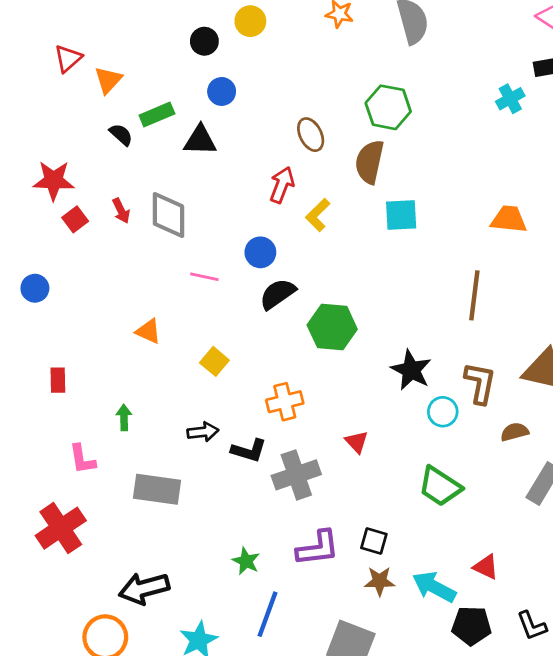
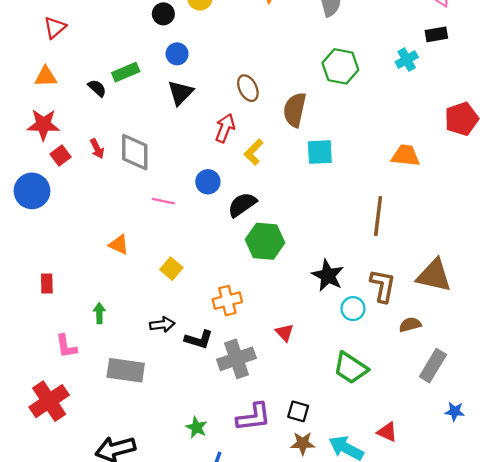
orange triangle: (108, 80) -> (46, 77), moved, turned 45
green hexagon: (388, 107) -> (340, 66), moved
black triangle: (200, 140) -> (180, 93), moved, turned -48
blue circle: (35, 288) -> (32, 191), moved, size x1.6
black semicircle: (278, 294) -> (242, 205), moved

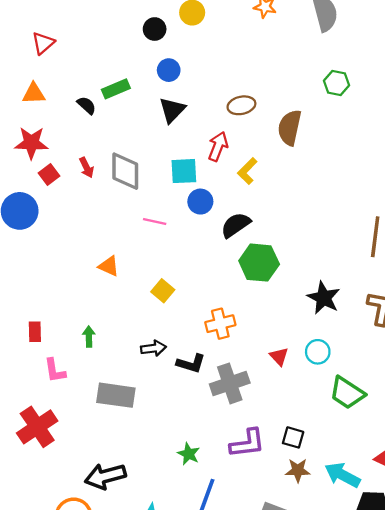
green hexagon: (340, 66) -> (337, 83), size x0.7
brown ellipse: (248, 88) -> (241, 105), turned -75
cyan square: (320, 152) -> (184, 171), moved
red rectangle: (47, 283) -> (35, 332), moved
cyan circle: (353, 309) -> (318, 352), moved

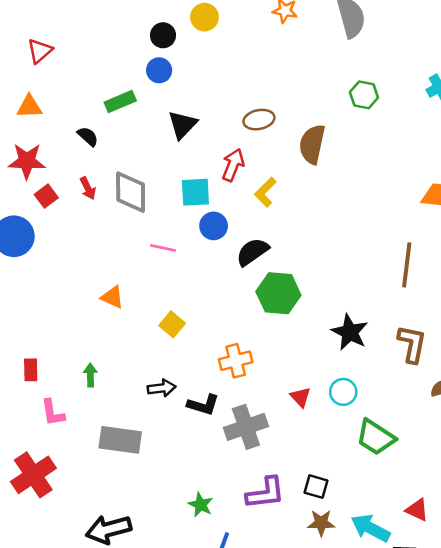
blue circle: (169, 70) -> (159, 70), moved
black semicircle: (87, 105) -> (88, 136), moved

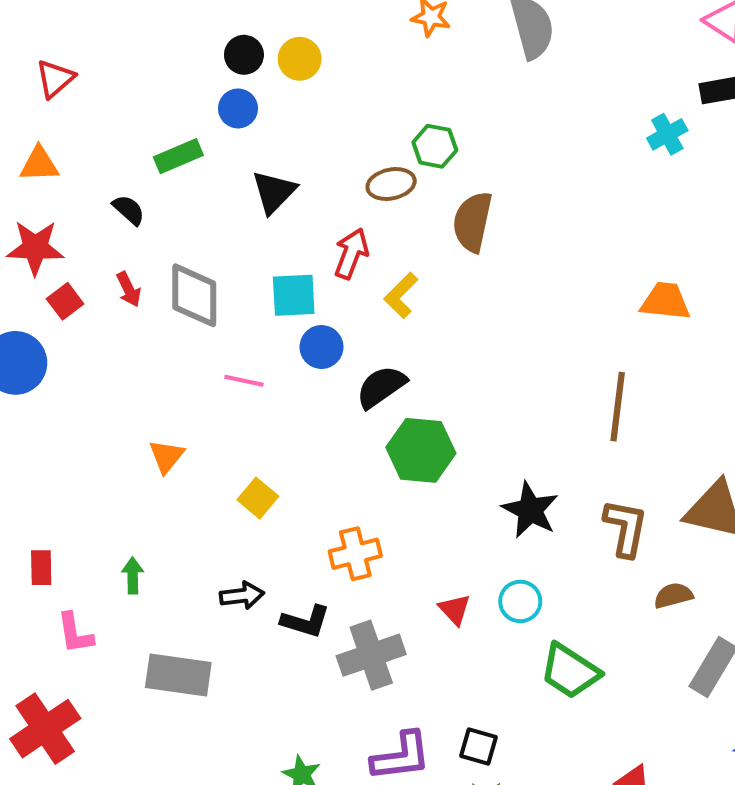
yellow circle: (204, 17) -> (300, 59), moved
green hexagon: (364, 95) -> (435, 146), moved
orange triangle: (112, 297) -> (166, 456), turned 45

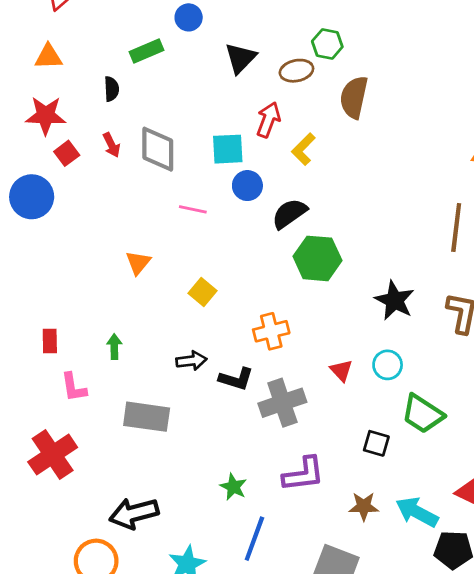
black triangle: (274, 192) -> (240, 58), moved
black semicircle: (129, 210) -> (112, 89), turned 45
black square: (479, 747) -> (376, 443), moved

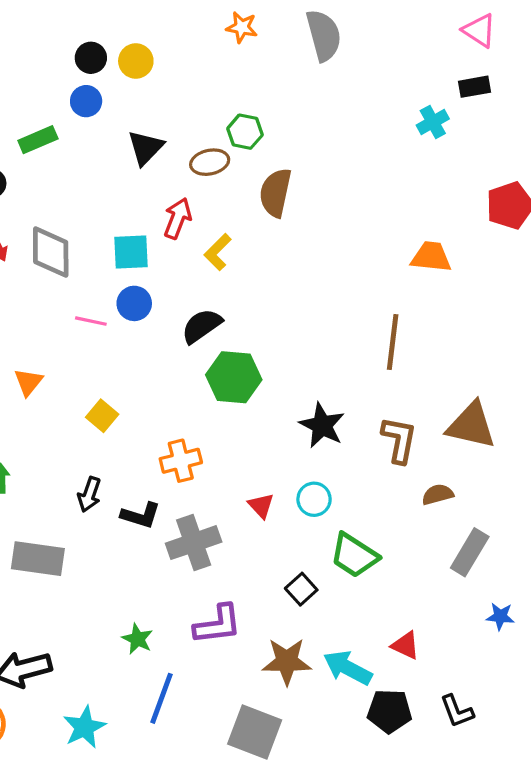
blue circle: (247, 186) -> (134, 303), moved
black arrow: (191, 361) -> (89, 494), turned 116
black square: (376, 443) -> (301, 589), turned 32
brown star: (364, 506) -> (287, 661), size x1.4

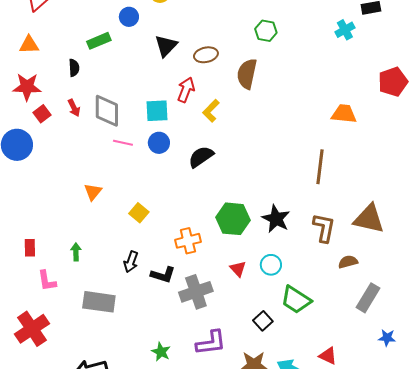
green hexagon: (245, 132) -> (266, 31), moved
pink line: (91, 321) -> (123, 143), moved
green hexagon: (234, 377) -> (233, 219), moved

